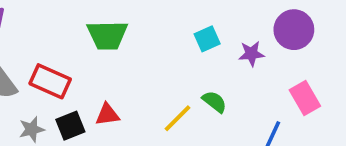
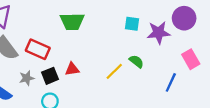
cyan square: (207, 39) -> (132, 24), turned 32
purple star: (251, 54) -> (159, 33), size x1.5

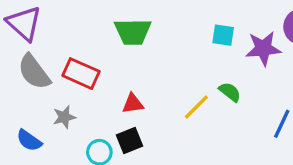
black square: (50, 76) -> (129, 140), moved

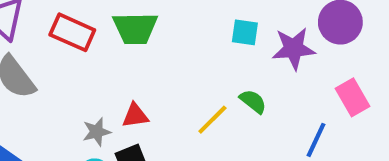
red rectangle: (81, 74) -> (72, 32), moved
gray star: (64, 117) -> (97, 132), moved

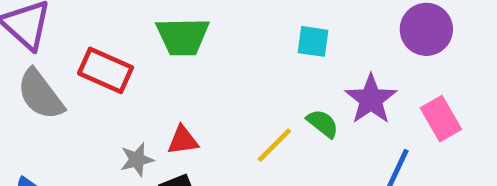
red rectangle: (72, 32) -> (106, 70), moved
purple star: (294, 49) -> (371, 99), moved, turned -30

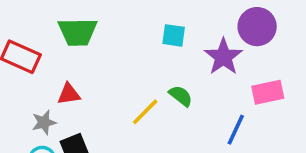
purple star: (371, 99) -> (223, 57), moved
pink rectangle: (441, 119) -> (268, 92), turned -72
red triangle: (183, 140) -> (69, 94), moved

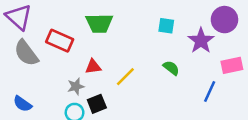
yellow line: (145, 112) -> (125, 77), moved

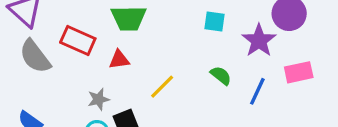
red triangle: (93, 67) -> (119, 60), moved
blue line: (210, 91) -> (257, 91), moved

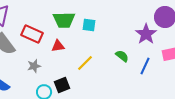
cyan square: (214, 21) -> (89, 25), moved
gray star: (98, 99) -> (34, 66), moved

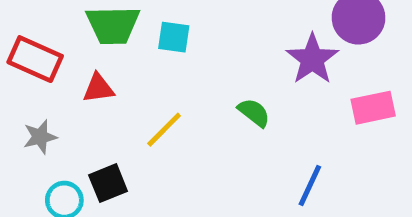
blue line: (145, 66) -> (310, 185), moved

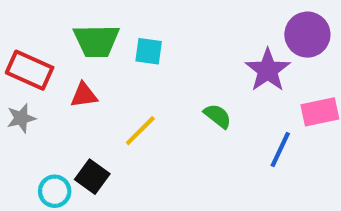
gray star: (40, 137) -> (21, 118), moved
black square: (108, 183) -> (92, 177), turned -32
blue line: (310, 185) -> (280, 149), moved

